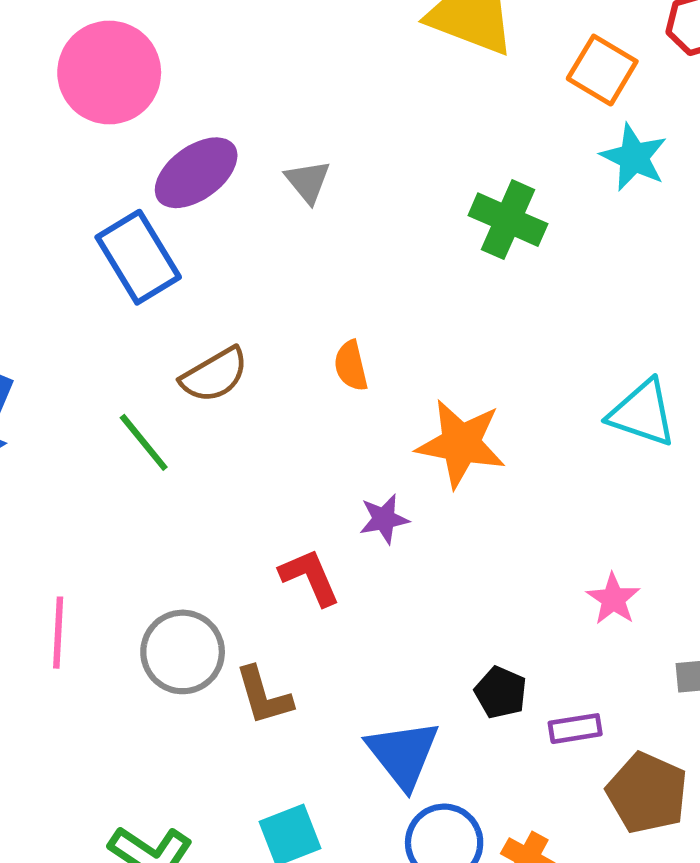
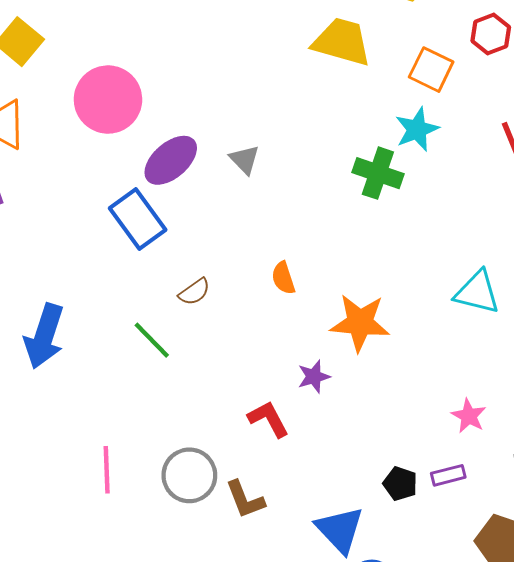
cyan star: (634, 157) -> (417, 129), moved, turned 30
brown semicircle: (214, 375) -> (194, 292), size x0.7
purple rectangle: (575, 729) -> (448, 475), moved

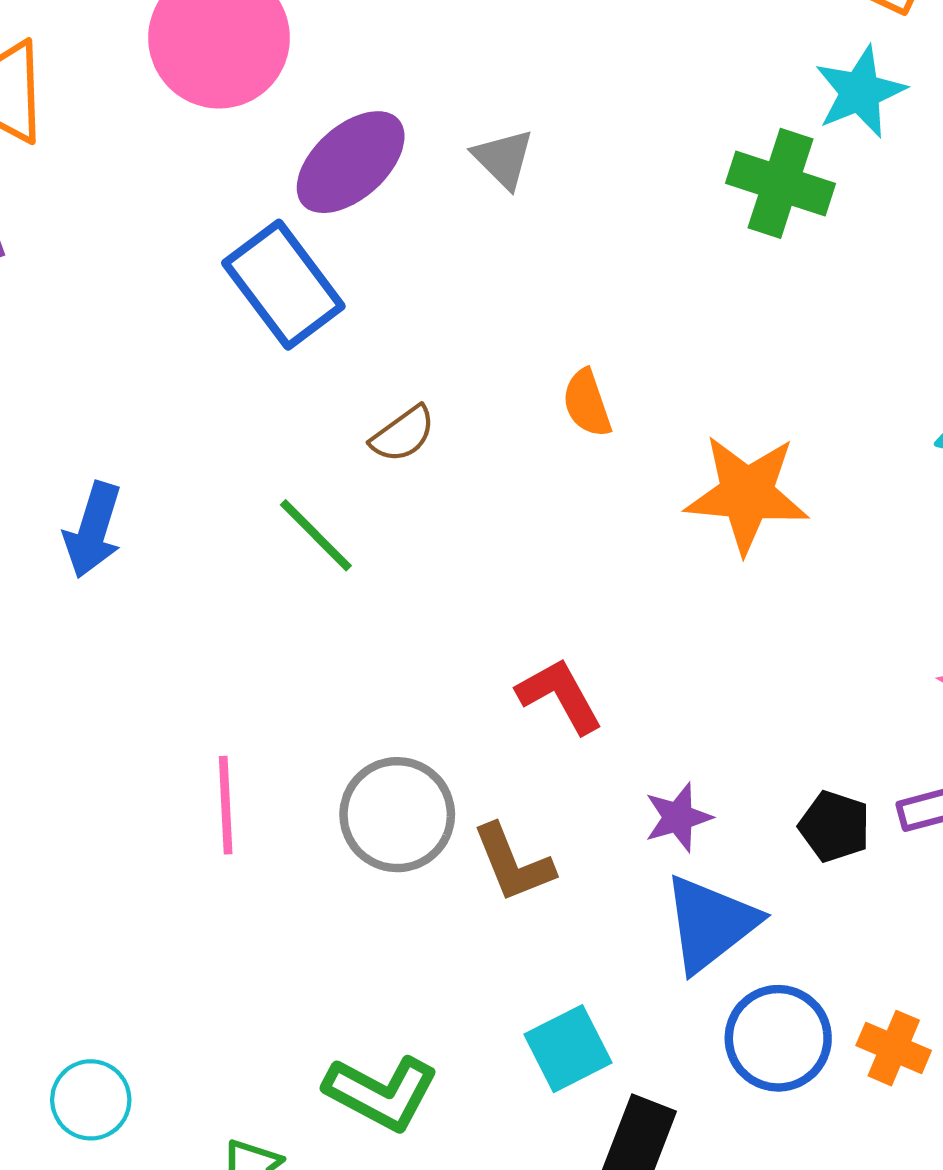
blue arrow: (44, 336) -> (93, 530), size x0.7
purple star: (314, 377) -> (678, 817), moved
blue triangle: (340, 530) -> (710, 923), turned 36

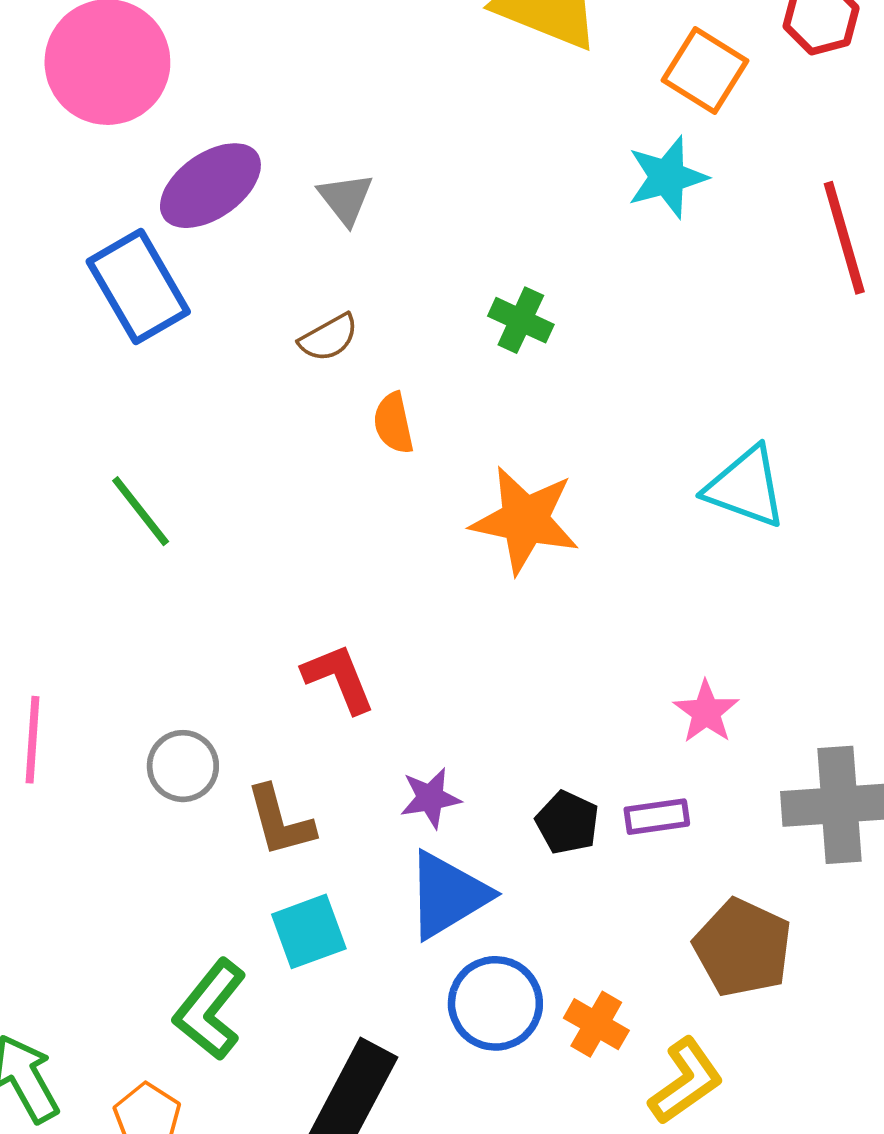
green cross: (780, 183) -> (521, 320), moved, size x0.7
brown semicircle: (403, 434) -> (329, 338), moved
gray circle: (397, 815) -> (183, 766), size x0.7
cyan square: (568, 1049) -> (309, 931), moved
green L-shape: (381, 1093) -> (210, 1010), moved, turned 94

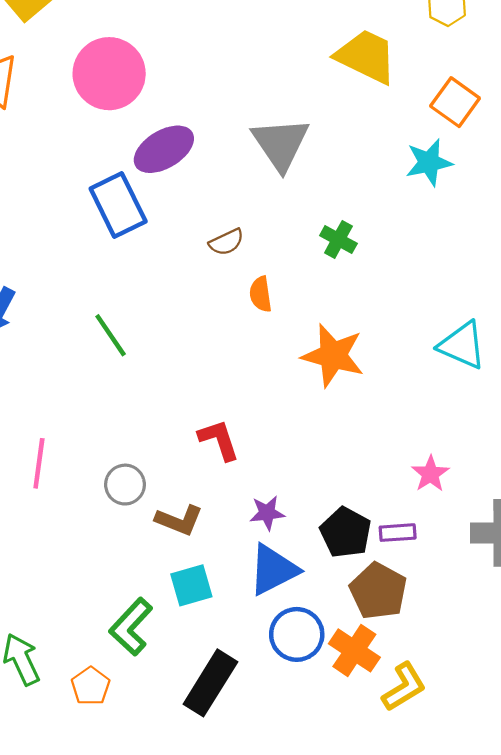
gray triangle: (346, 199) -> (281, 144), moved, size x1.8
brown L-shape: (280, 821) -> (179, 520), turned -57
black pentagon: (567, 822) -> (346, 532), size x1.4
brown pentagon: (743, 948) -> (378, 591), moved
orange cross: (596, 1024) -> (354, 650), size x1.4

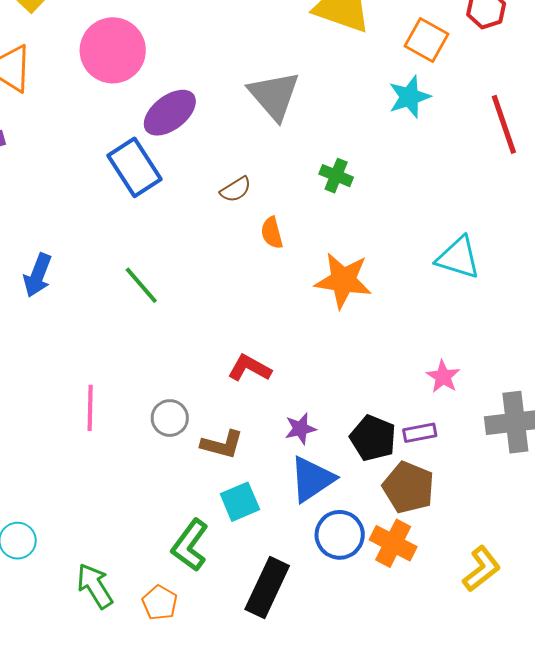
red L-shape: (219, 440) -> (249, 368), turned -36
yellow L-shape: (404, 687) -> (481, 569), moved

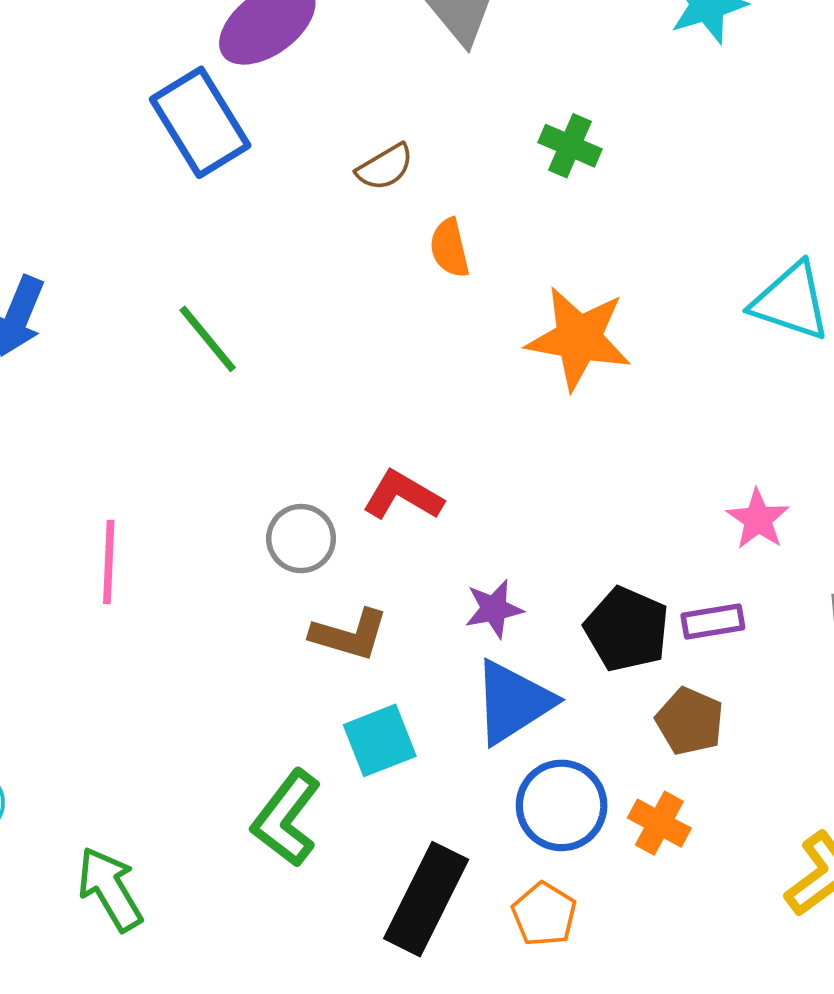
gray circle: (170, 418) -> (301, 539), moved
brown pentagon: (408, 487) -> (690, 721), size x0.7
orange cross: (393, 543) -> (659, 823), size x0.7
orange pentagon: (160, 603) -> (544, 914), moved

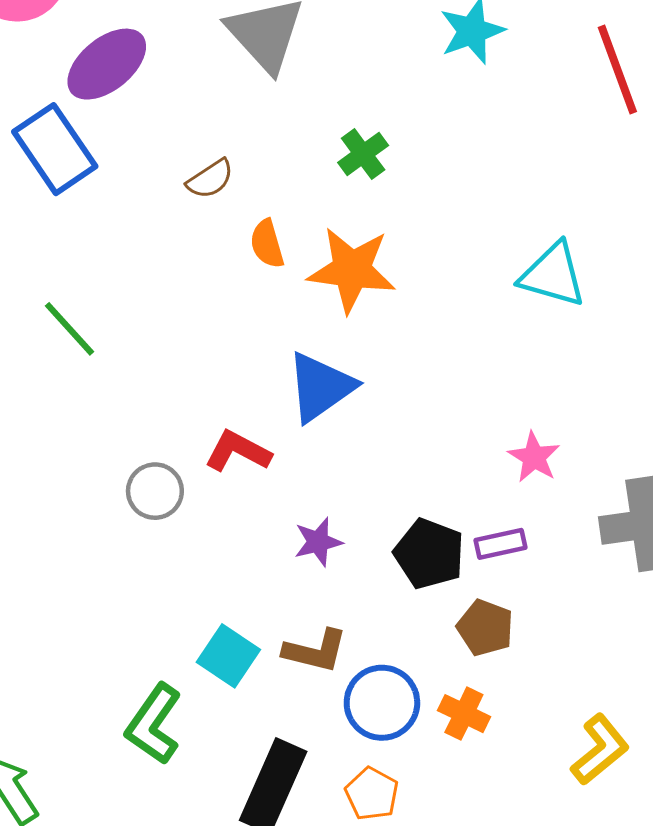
green cross: (570, 146) -> (363, 154), turned 33
orange star: (579, 338) -> (352, 270), moved
brown L-shape: (349, 635) -> (315, 651), moved
blue triangle: (513, 702) -> (320, 387), moved
cyan square: (380, 740) -> (228, 656), turned -32

